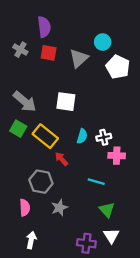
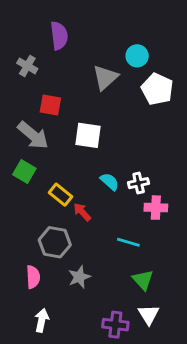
red square: (49, 53) -> (50, 105), moved
yellow rectangle: (45, 136) -> (60, 195), moved, size x0.7
cyan semicircle: (82, 136) -> (110, 182), turned -64

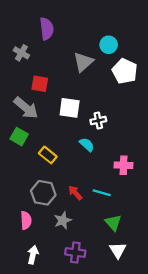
white cross: (139, 183) -> (98, 121), moved
red arrow: (82, 212) -> (75, 193), moved
purple cross: (115, 325) -> (75, 252), moved

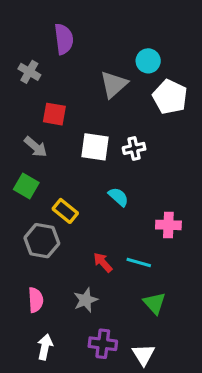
gray arrow: (26, 108) -> (36, 147), size x0.7
white cross: (98, 121) -> (134, 148), moved
gray hexagon: (43, 193) -> (42, 241), moved
white triangle: (118, 250) -> (143, 355), moved

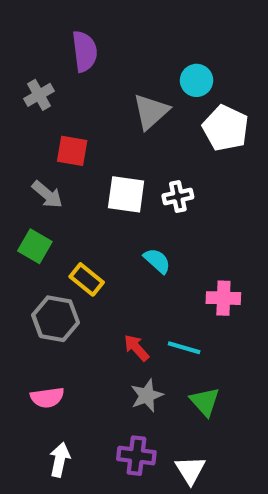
gray cross: (29, 72) -> (39, 95), turned 30
pink semicircle: (36, 300) -> (47, 398), turned 85
gray star: (86, 300) -> (147, 395), moved

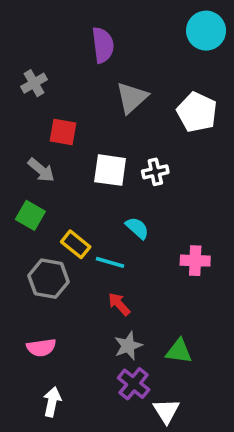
purple semicircle: (85, 51) -> (103, 45), moved
cyan circle: (197, 80) -> (206, 31), moved, size x1.4
cyan line: (184, 348) -> (110, 262), moved
green triangle: (205, 402) -> (179, 351), turned -40
purple cross: (136, 456) -> (134, 384), moved, turned 32

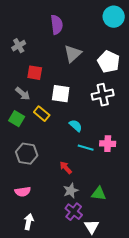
white cross: (155, 172) -> (103, 95), moved, size x1.5
yellow rectangle: (76, 244) -> (42, 114), moved
cyan line: (110, 262) -> (86, 148), moved

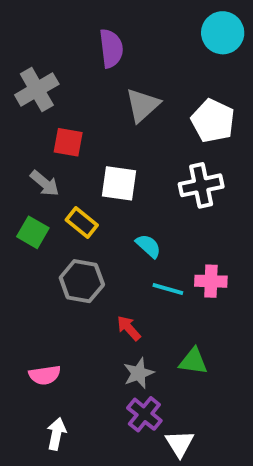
gray cross: (19, 46) -> (37, 89), size x1.5
gray hexagon: (27, 154) -> (82, 281), moved
green triangle: (99, 194) -> (193, 361), moved

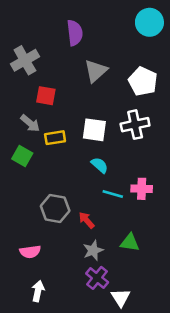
white square: (119, 183) -> (94, 130), moved
yellow rectangle: (82, 222) -> (55, 138), moved, turned -48
gray hexagon: (82, 281) -> (55, 208), moved

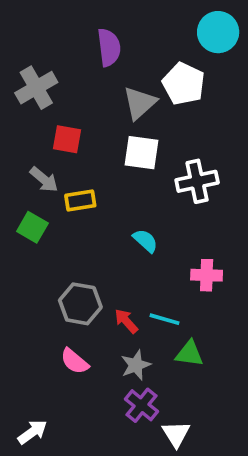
white pentagon: (143, 81) -> (184, 84), moved
white square: (94, 130) -> (142, 153), moved
cyan line: (113, 194) -> (164, 319), moved
pink semicircle: (30, 252) -> (75, 361), moved, turned 48
white arrow: (38, 291) -> (32, 432), moved, turned 42

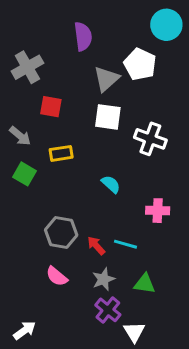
gray arrow: (44, 179) -> (20, 136), moved
white cross: (197, 181) -> (150, 139), turned 32
green triangle: (189, 354) -> (144, 284), moved

